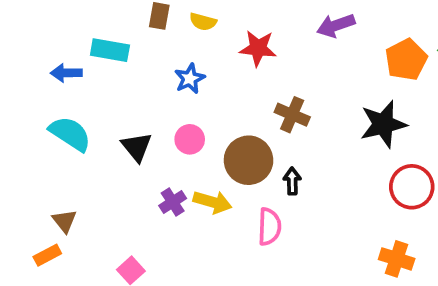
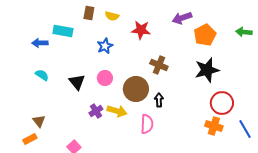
orange pentagon: (406, 60) -> (205, 35), moved
cyan semicircle: (70, 134) -> (42, 75), size x0.6
orange cross: (397, 259) -> (214, 126), moved

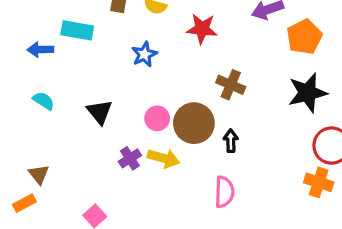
pink circle: (105, 78) -> (157, 118), moved
pink semicircle: (147, 124) -> (224, 192), moved

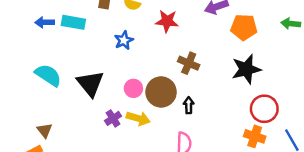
orange pentagon: (304, 37) -> (244, 27), turned 30
blue arrow: (40, 50) -> (45, 22), moved
cyan semicircle: (44, 101) -> (48, 75), size x1.6
black triangle: (100, 112) -> (90, 84), size x1.4

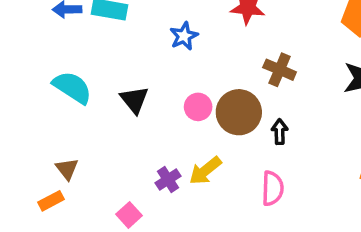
black triangle: (90, 84) -> (134, 100), size x0.7
purple cross: (113, 118) -> (168, 180), moved
yellow arrow: (138, 118) -> (205, 171), moved, turned 125

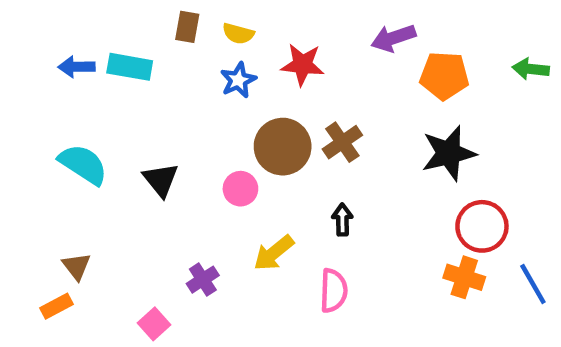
blue star: (184, 36) -> (238, 80), moved
brown cross: (280, 70) -> (342, 142), turned 32
brown circle: (239, 112) -> (283, 147), moved
yellow arrow: (205, 171) -> (274, 253), moved

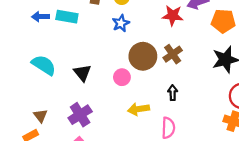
red star: (303, 65) -> (173, 16), moved
yellow arrow: (274, 253) -> (138, 109), turned 30
purple cross: (203, 280) -> (80, 115), moved, size x1.5

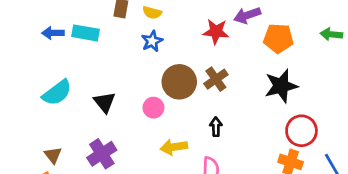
cyan semicircle: (44, 65) -> (57, 93), turned 110

